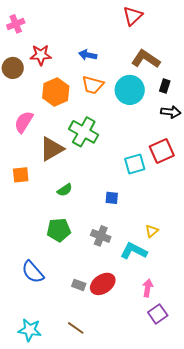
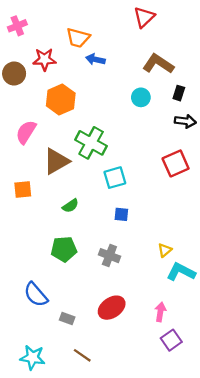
orange trapezoid: (93, 85) -> (78, 38), moved
cyan circle: (130, 90) -> (141, 97), size x0.6
cyan square: (135, 164) -> (115, 178), moved
cyan L-shape: (134, 251) -> (181, 272), moved
gray rectangle: (79, 285) -> (67, 318), moved

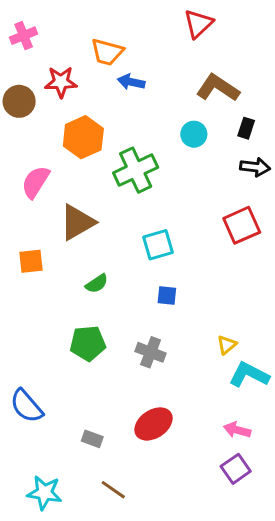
green cross: (91, 143) -> (136, 170), moved, turned 36
blue semicircle: (36, 295) -> (27, 406), moved
pink arrow: (160, 312) -> (237, 430), moved, turned -84

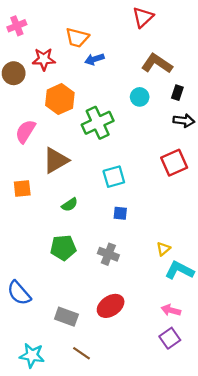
blue arrow: (131, 82) -> (94, 59), turned -30
gray rectangle: (92, 439) -> (66, 317), size x1.5

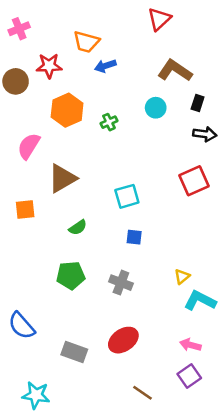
green cross: (98, 123) -> (109, 122), moved, size x0.5
brown line: (81, 353) -> (142, 393), moved

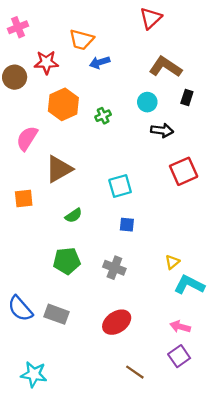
black arrow: (205, 134) -> (162, 130), moved
gray rectangle: (74, 352) -> (57, 314), moved

